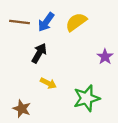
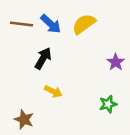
blue arrow: (46, 22) -> (51, 24), turned -84
green star: (87, 98) -> (108, 104), moved, size x0.6

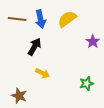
blue arrow: (51, 24) -> (41, 19), turned 36
purple star: (116, 62) -> (93, 42), moved

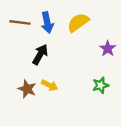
green star: (87, 83) -> (101, 85), moved
brown star: (19, 96) -> (27, 89), moved

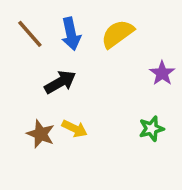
brown line: (20, 22) -> (30, 34), turned 42
black arrow: (40, 54) -> (60, 82), turned 30

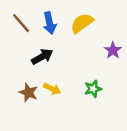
green star: (151, 129) -> (93, 89), moved

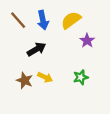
purple star: (113, 50) -> (87, 41), moved

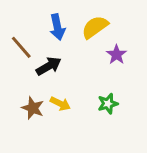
brown line: (18, 20) -> (21, 47), moved

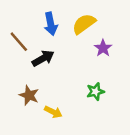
yellow arrow: (60, 104) -> (53, 112), moved

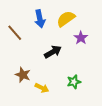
black arrow: (43, 58) -> (53, 52), moved
green star: (95, 91) -> (74, 82), moved

